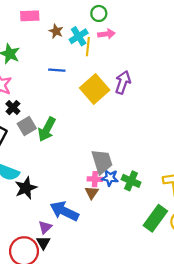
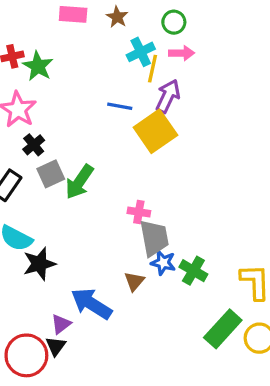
brown star: (56, 31) -> (117, 17), moved
blue line: (57, 70) -> (120, 106), moved
purple arrow: (123, 82) -> (168, 96), moved
pink cross: (95, 179) -> (139, 212), moved

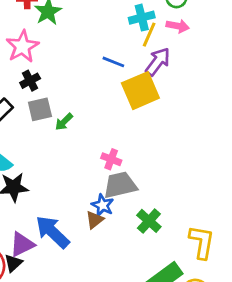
green arrow: (79, 182) -> (64, 122), size x0.6
gray trapezoid: (154, 238) -> (120, 185), turned -104
blue star: (163, 263) -> (103, 205), moved
purple triangle: (61, 324) -> (22, 244), size x1.4

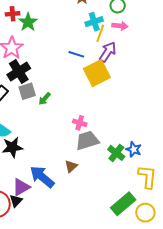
black cross: (30, 81) -> (19, 72), size x1.6
blue star: (103, 205) -> (134, 149), moved
green cross: (149, 221) -> (116, 153), moved

